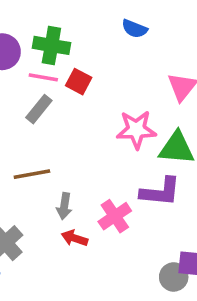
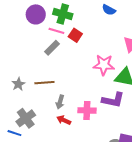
pink cross: (115, 216) -> (87, 110), turned 30

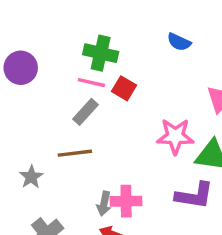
purple circle: (36, 14) -> (21, 68), moved
brown line: (44, 83) -> (75, 153), moved
pink cross: (87, 110) -> (126, 201), moved

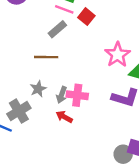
pink star: (175, 136) -> (118, 55), turned 30
gray star: (31, 177) -> (38, 89), moved

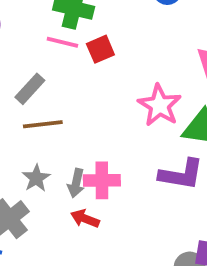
red square: (86, 17) -> (100, 49), turned 35
gray rectangle: (57, 29) -> (30, 89), moved

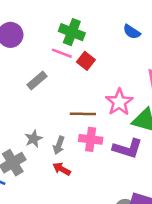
red square: (100, 49) -> (86, 61), turned -36
brown line: (43, 124) -> (83, 114), moved
pink cross: (102, 180) -> (91, 139), moved

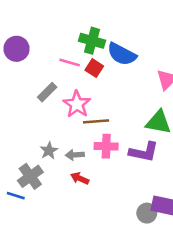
green cross: (72, 32) -> (92, 41), moved
blue semicircle: (132, 32) -> (122, 54), moved, size x1.6
pink star: (119, 102) -> (77, 104), moved
gray arrow: (59, 145) -> (75, 155), turned 72

